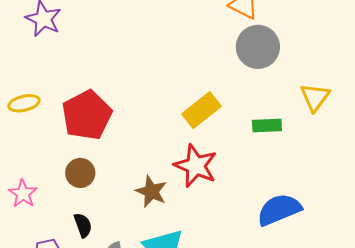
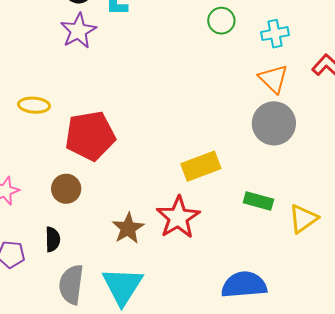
yellow triangle: (315, 97) -> (303, 219), moved

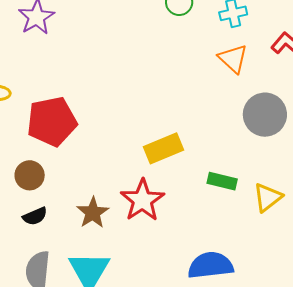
gray circle: (274, 123) -> (265, 115), moved
black semicircle: (53, 239) -> (35, 216), moved, turned 70

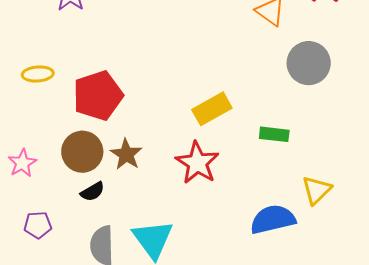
brown circle: (30, 175) -> (82, 152), size x1.4
yellow triangle: (268, 197) -> (317, 190), moved
brown star: (93, 213) -> (126, 154), moved

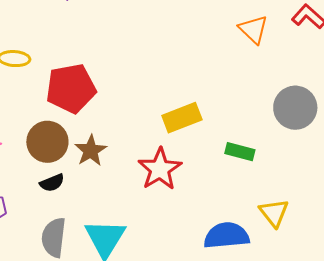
gray circle: (309, 63) -> (295, 108), moved
yellow triangle: (317, 190) -> (274, 213), turned -32

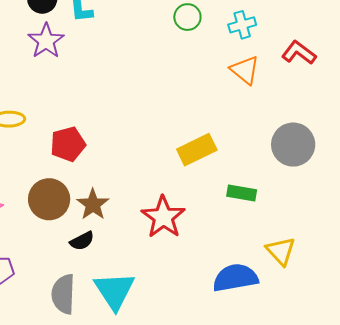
red pentagon: (71, 88) -> (68, 144), size x0.7
yellow rectangle: (182, 118) -> (197, 150), moved
black semicircle: (52, 183) -> (82, 241), moved

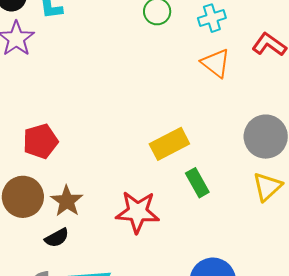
green rectangle: (242, 193) -> (197, 183), moved, turned 52
red star: (163, 217) -> (138, 212), turned -30
yellow triangle: (281, 251) -> (267, 187), moved, turned 32

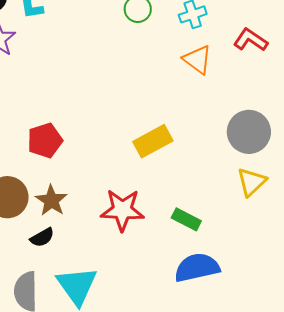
red pentagon: (40, 141) -> (45, 140), moved
green rectangle: (197, 183) -> (186, 219), moved, turned -32

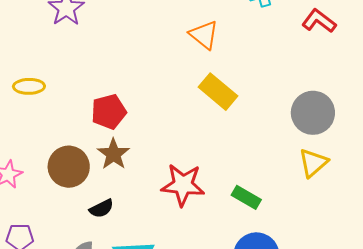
orange triangle: (197, 60) -> (204, 35), moved
yellow rectangle: (153, 141) -> (218, 92), moved, turned 66
brown star: (51, 200) -> (113, 154), moved

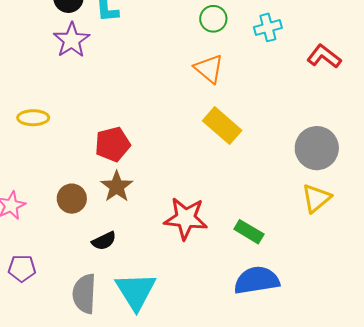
brown circle: (69, 167) -> (72, 199), size x0.7

